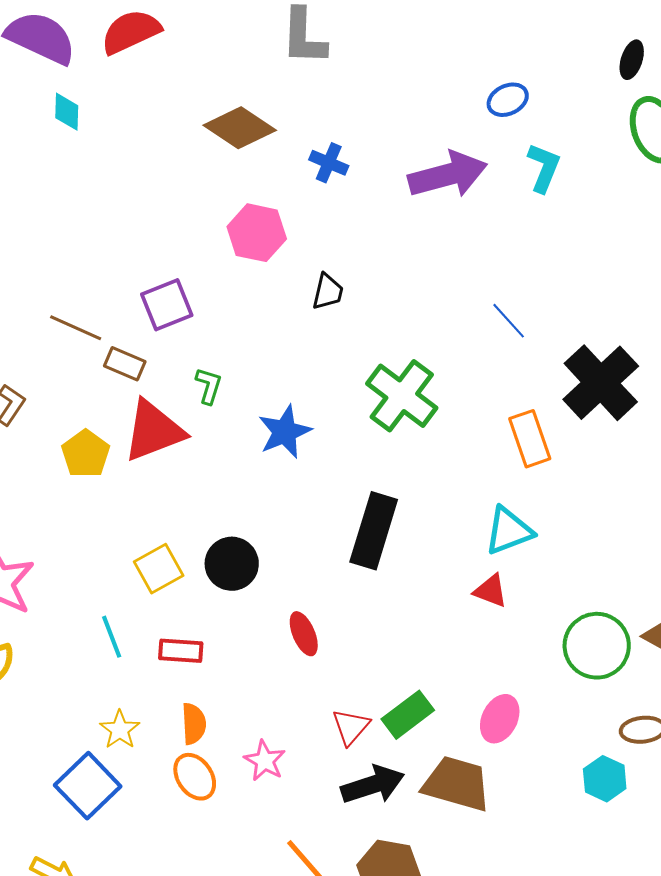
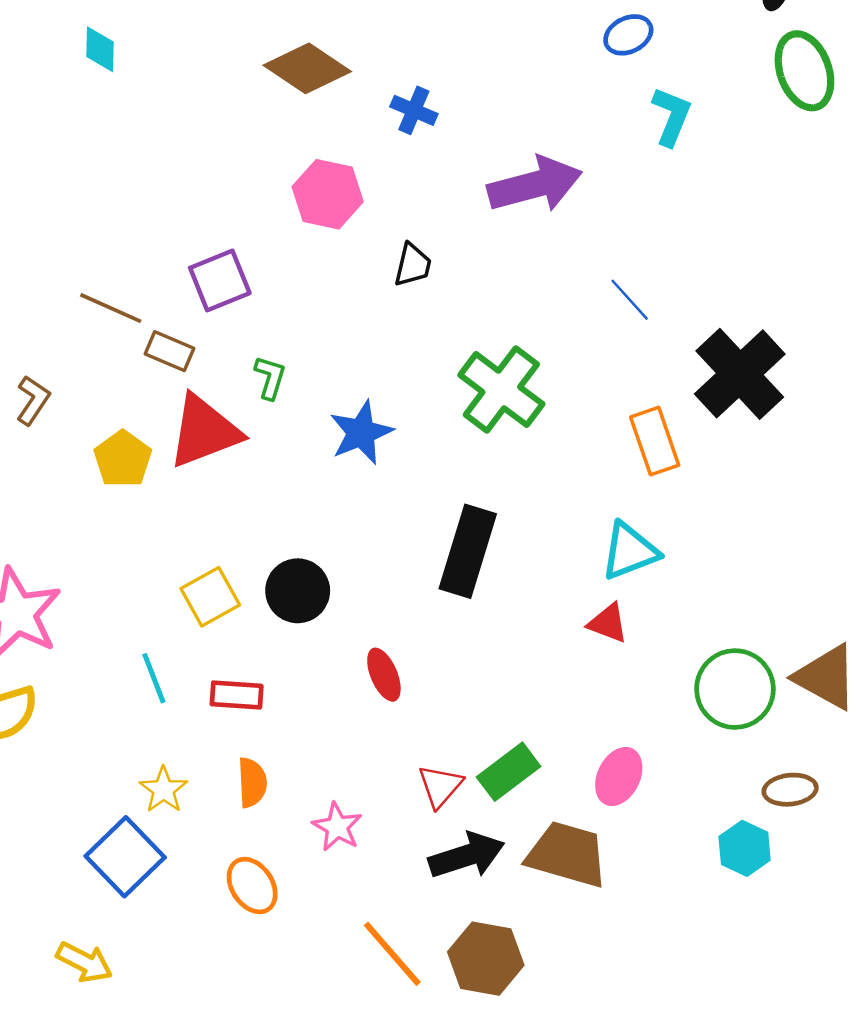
purple arrow: (448, 175) -> (535, 185), moved
orange ellipse: (195, 777) -> (252, 886), moved

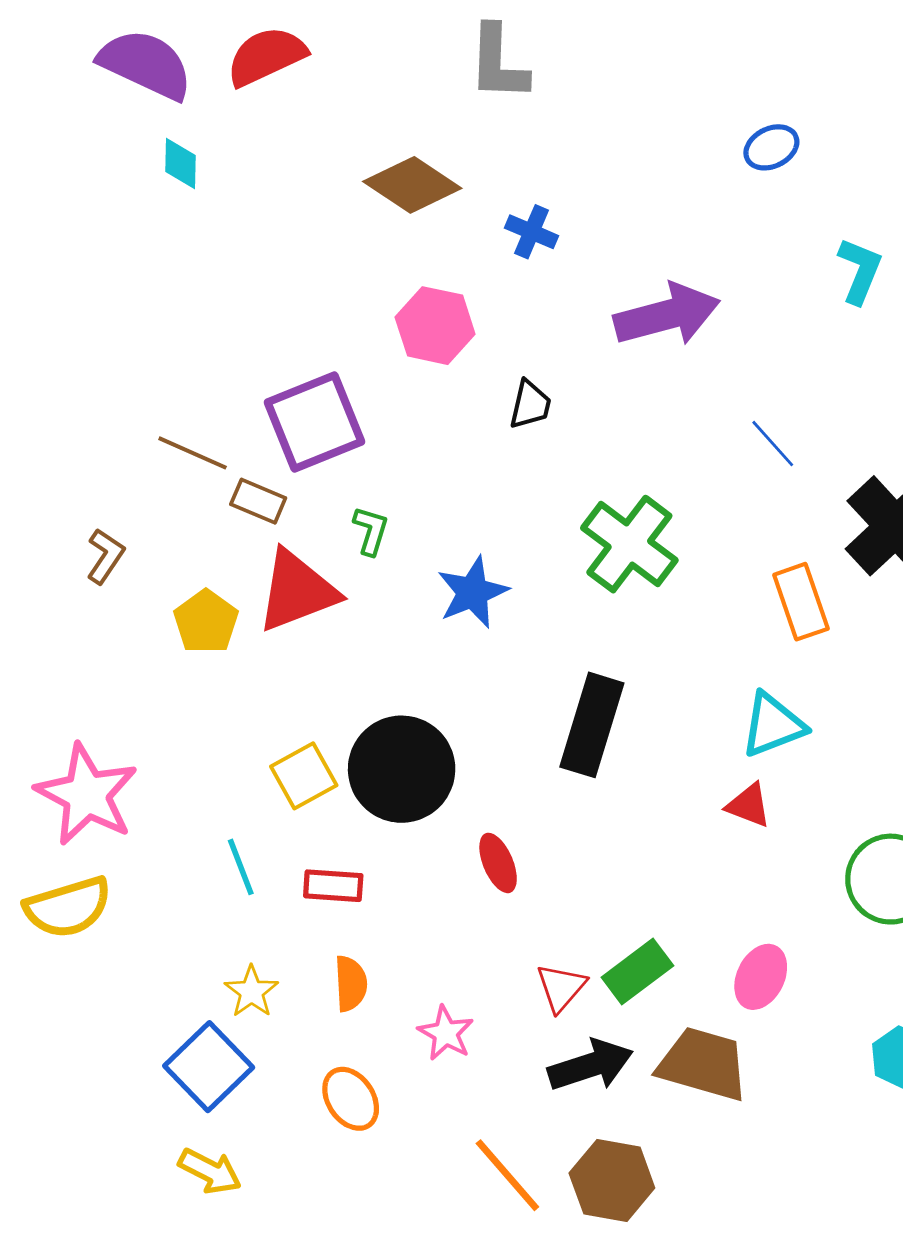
cyan L-shape: (671, 116) -> (860, 271), moved
purple square: (220, 280) -> (314, 422), size x1.4
black circle: (298, 591) -> (402, 769), size x1.5
yellow arrow: (84, 962) -> (210, 1171), moved

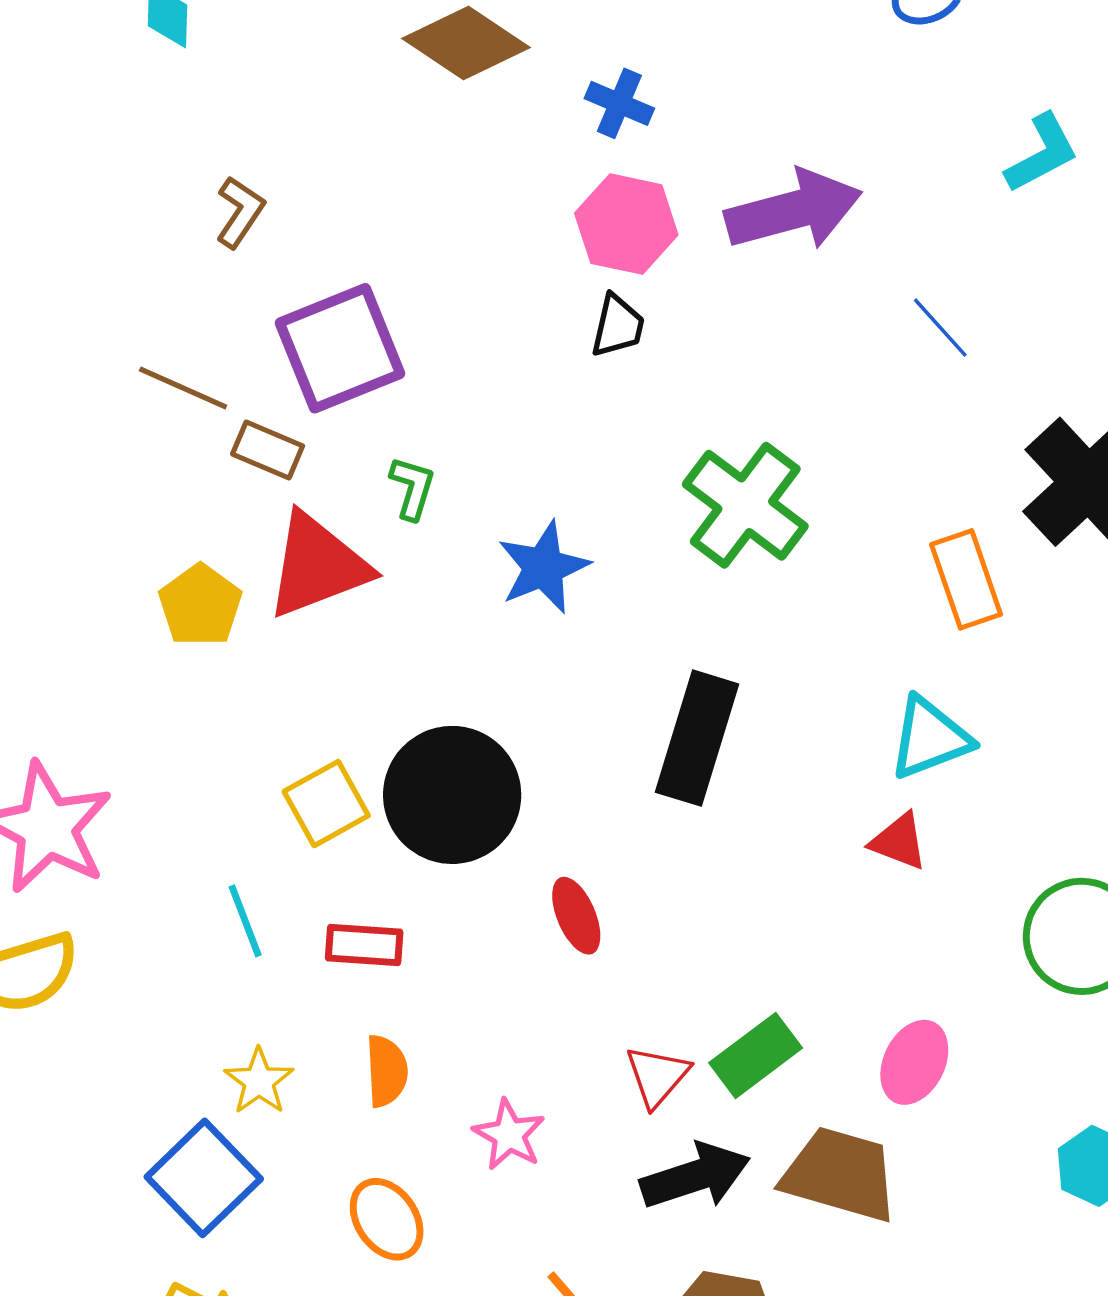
cyan L-shape: (860, 271) -> (1042, 153), turned 40
pink hexagon: (435, 326) -> (626, 224), moved
blue line: (773, 444) -> (940, 328), moved
brown L-shape: (105, 556) -> (240, 212), moved

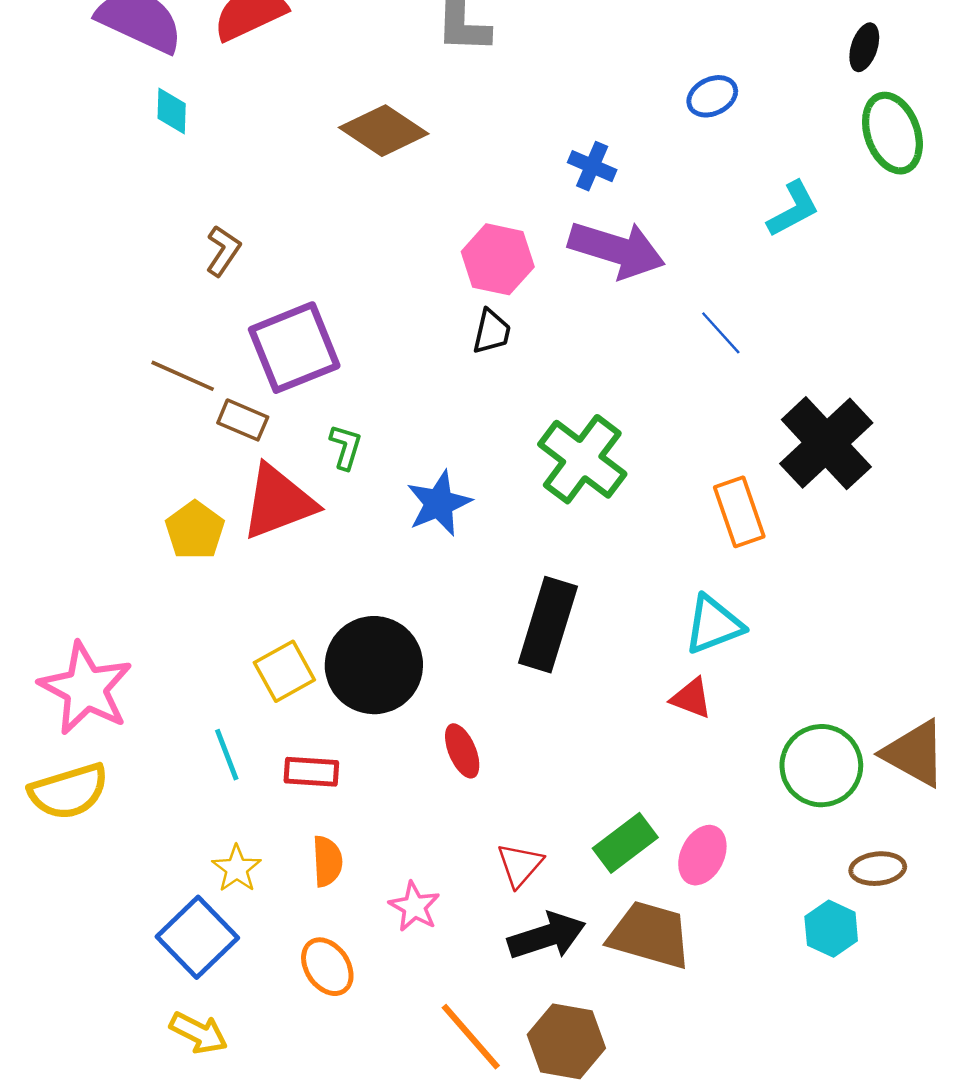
blue cross: (619, 103) -> (592, 166), moved
purple arrow: (794, 210) -> (617, 250), turned 32
green rectangle: (756, 1055) -> (625, 843), moved

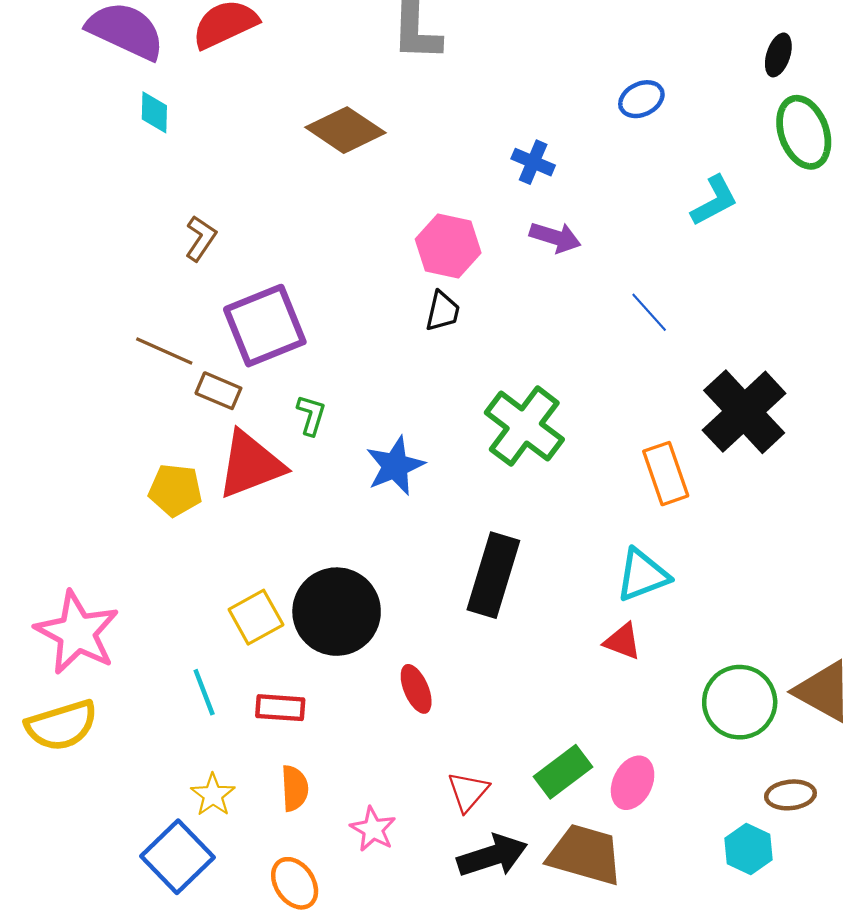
purple arrow: (617, 250) -> (555, 237), size x0.6
yellow pentagon: (195, 530) -> (175, 490), turned -30

